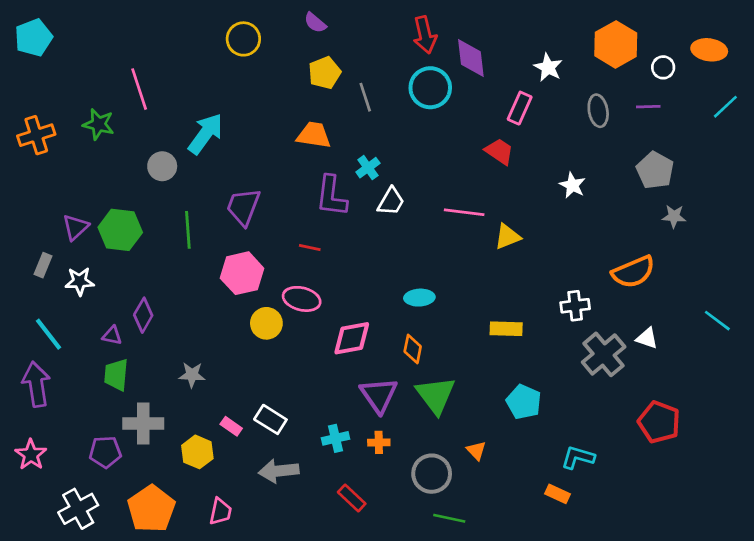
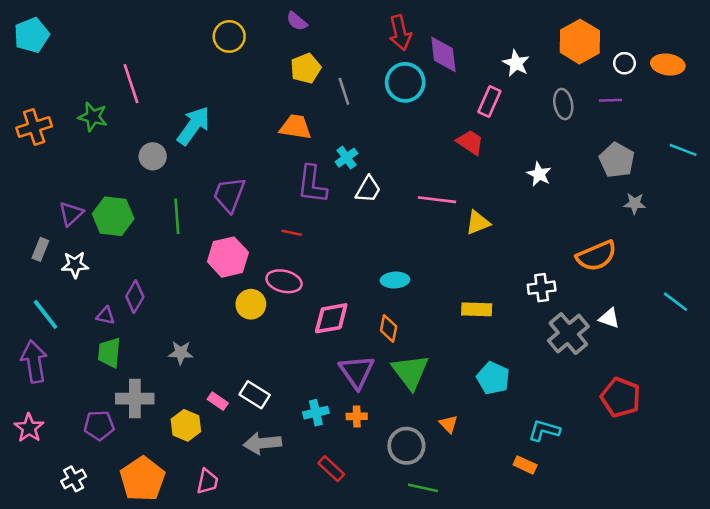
orange ellipse: (709, 50) -> (668, 65), moved
cyan line: (725, 107) -> (683, 150), moved, turned 64
white cross: (78, 509) -> (74, 479), size x0.7

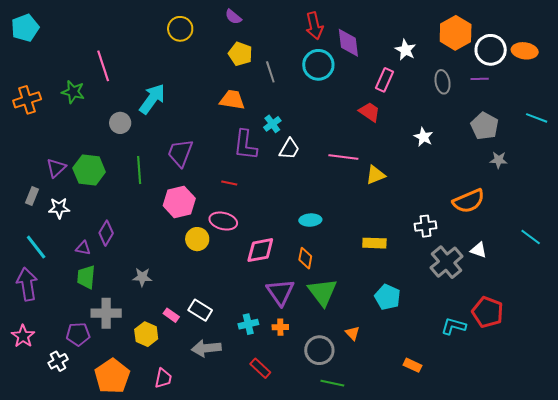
white circle: (624, 63) -> (491, 50), size x1.8
yellow pentagon: (306, 68) -> (240, 54), turned -30
cyan L-shape: (544, 430) -> (454, 326), moved
white cross: (74, 479) -> (58, 361), moved

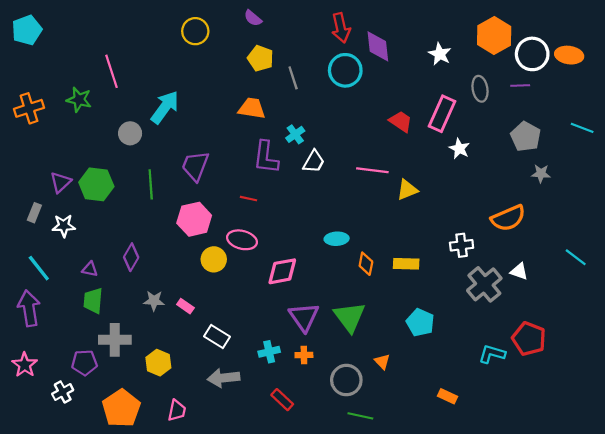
pink rectangle: (384, 80) -> (442, 114), moved, size x1.4
purple diamond: (106, 233) -> (131, 257), moved
orange diamond: (305, 258) -> (366, 264), moved
pink rectangle: (171, 315) -> (185, 306), moved

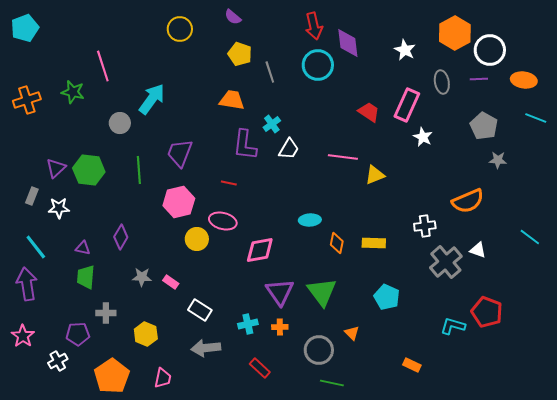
orange ellipse: (569, 55) -> (524, 80), moved
gray cross: (115, 340) -> (106, 313), size x0.7

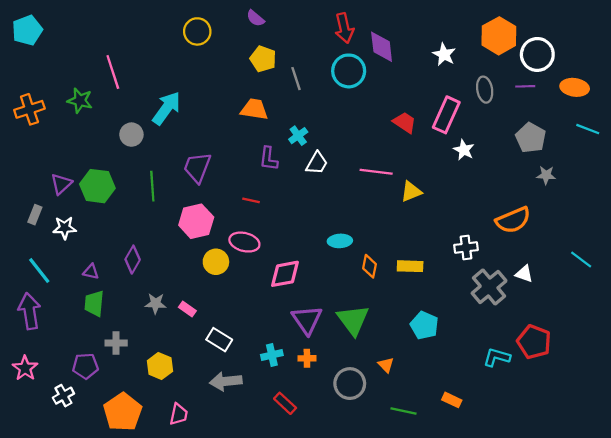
purple L-shape: (245, 145) -> (269, 159), size x0.7
green line: (332, 383) -> (403, 411), moved

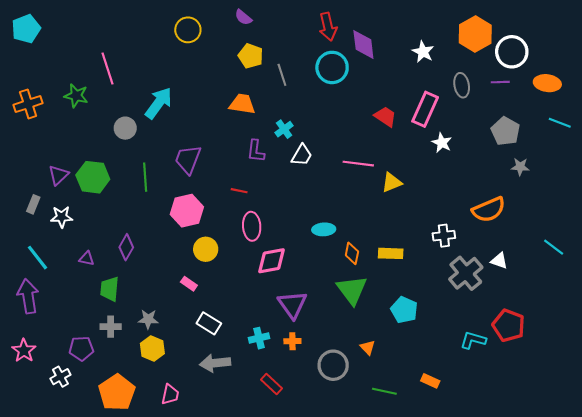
pink ellipse: (244, 242) -> (252, 226), moved, turned 72
green trapezoid: (94, 303) -> (110, 289), moved
gray star: (156, 303) -> (148, 319), moved
pink rectangle: (187, 309) -> (189, 284), moved
green triangle: (353, 320) -> (352, 290), moved

